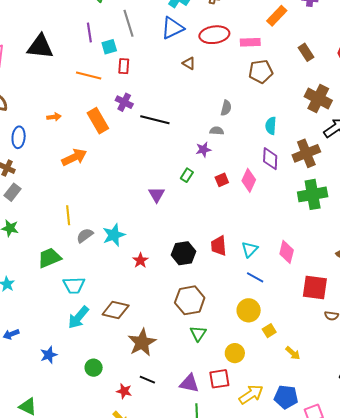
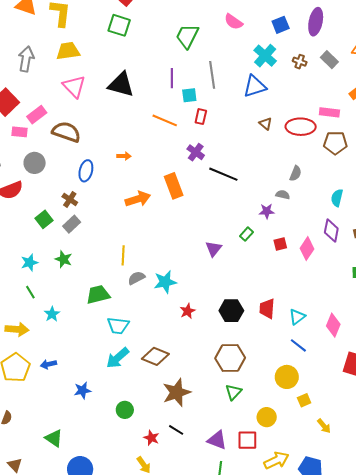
red ellipse: (214, 35) -> (301, 127), moved
orange rectangle: (98, 121) -> (174, 186), moved

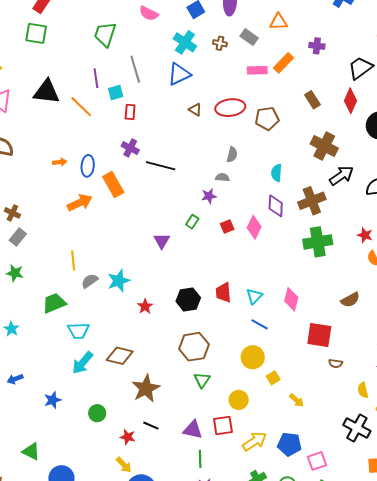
pink rectangle: (329, 112) -> (257, 70), moved
orange line: (165, 120) -> (81, 107), moved, turned 30
blue ellipse: (86, 171) -> (88, 166), moved

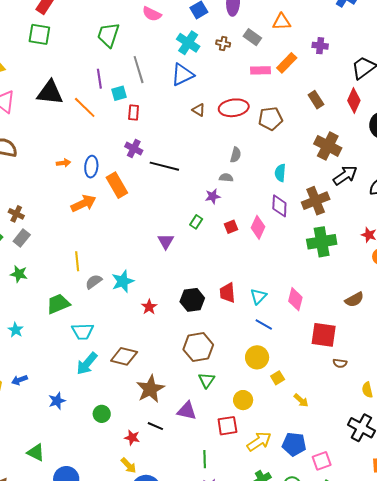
purple triangle: (193, 430) -> (187, 411), moved

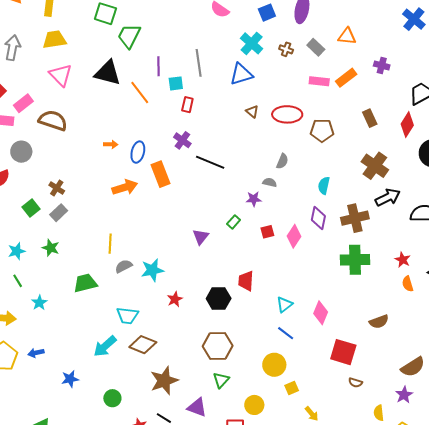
green trapezoid: (108, 35) -> (129, 36), moved
red trapezoid: (227, 293) -> (246, 281), moved
cyan trapezoid: (83, 331) -> (127, 316), moved

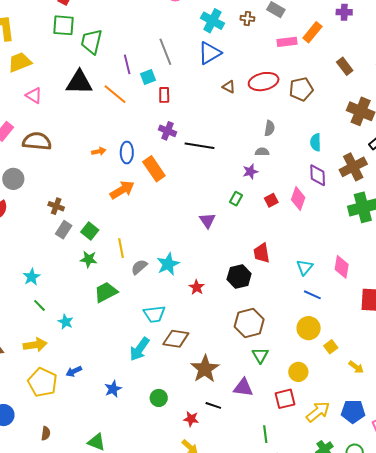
pink triangle: (61, 75) -> (34, 95), size x0.7
green square: (31, 208) -> (90, 231), moved
green star: (51, 248) -> (89, 259), moved

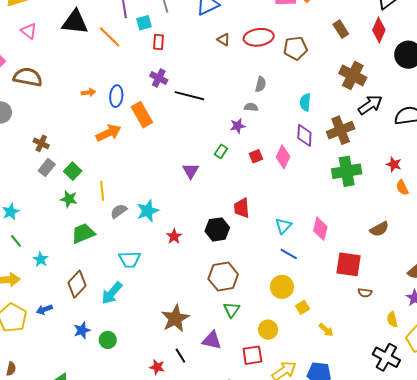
brown diamond: (176, 339) -> (77, 284), moved, turned -60
green circle: (159, 398) -> (108, 340), moved
black line: (213, 405) -> (180, 356), turned 35

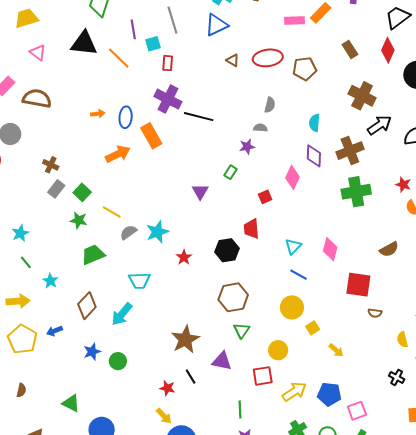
purple cross: (159, 78) -> (168, 99), size x1.5
red square: (256, 156) -> (265, 197), moved
yellow line: (102, 191) -> (112, 212), turned -54
black cross: (386, 357) -> (397, 377), size x0.6

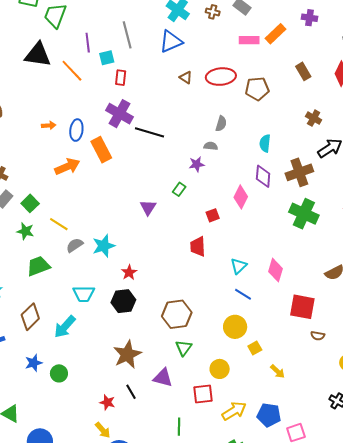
brown cross: (362, 96) -> (314, 118), size x0.6
green cross: (356, 192) -> (304, 214), turned 32
black hexagon: (227, 250) -> (123, 301), moved

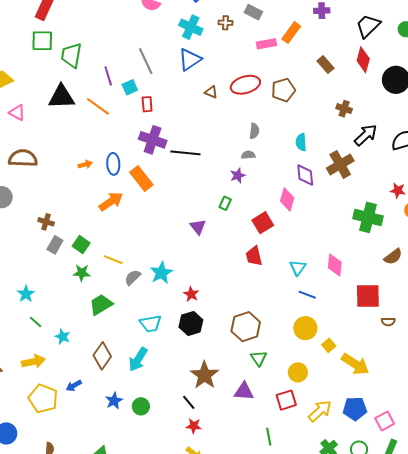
green cross: (304, 214) -> (368, 217), moved
red square: (213, 215) -> (263, 223), size x1.5
yellow arrow: (277, 371) -> (355, 364), size x1.8
black line: (131, 392) -> (189, 402), moved

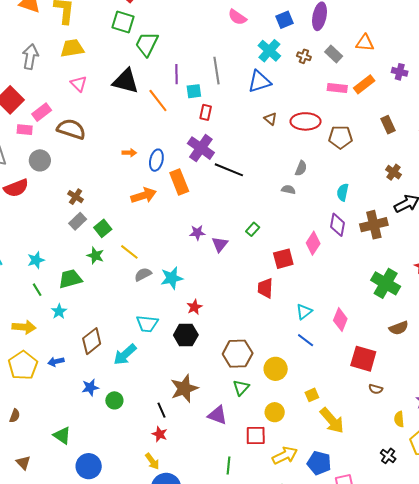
purple star: (238, 175) -> (197, 233), moved
green trapezoid: (101, 305) -> (70, 279), moved
yellow circle: (305, 328) -> (276, 369), moved

